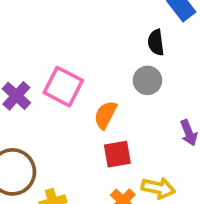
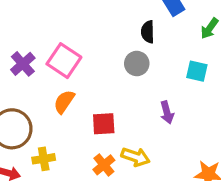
orange semicircle: (105, 115) -> (64, 102), moved

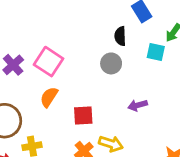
cyan square: (197, 71) -> (156, 52), moved
purple arrow: (167, 112) -> (138, 105), turned 90

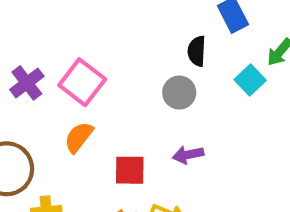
cyan square: (156, 52) -> (250, 80), turned 30
purple arrow: (138, 105) -> (188, 155), moved

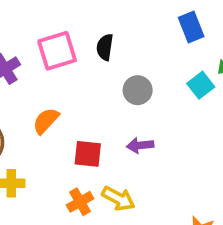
black semicircle: (197, 51) -> (105, 47), moved
pink square: (82, 82) -> (57, 51), moved, turned 30

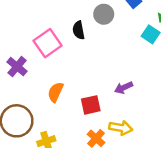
gray circle: (138, 90) -> (104, 14), moved

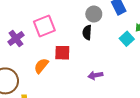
black semicircle: (79, 30) -> (87, 32), moved
red square: (91, 105) -> (62, 53), moved

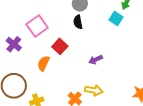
red square: (62, 53) -> (60, 46), turned -35

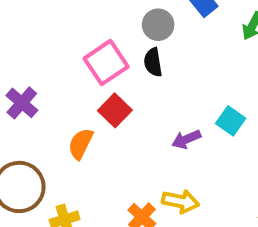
cyan square: (116, 19) -> (231, 121), moved
pink square: (37, 26) -> (106, 63), moved

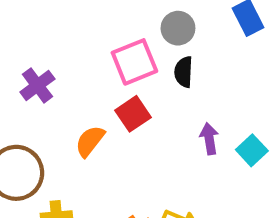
gray circle: (158, 25) -> (178, 28), moved
purple arrow: (186, 139) -> (209, 139), moved, turned 92

